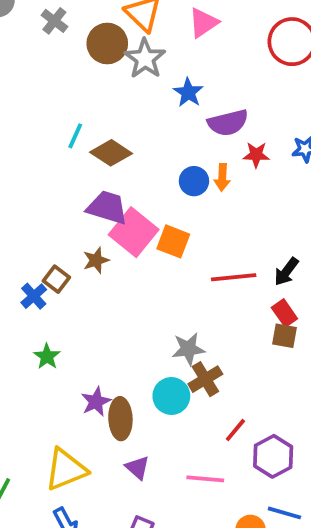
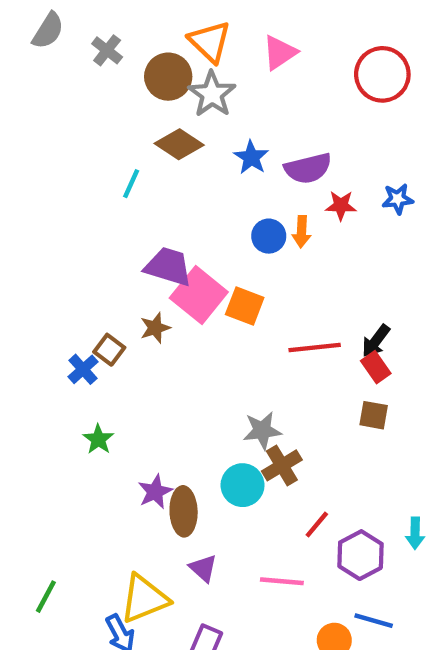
blue star: (188, 93) -> (251, 157), moved
brown diamond: (111, 153) -> (179, 144), moved
red rectangle: (284, 313) -> (376, 367), moved
yellow triangle: (66, 470) -> (144, 599), moved

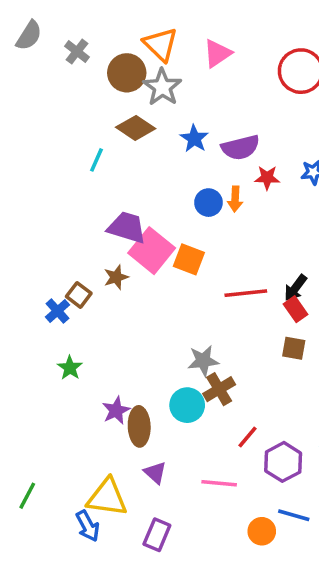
yellow triangle: (144, 599) -> (107, 497), turned 30

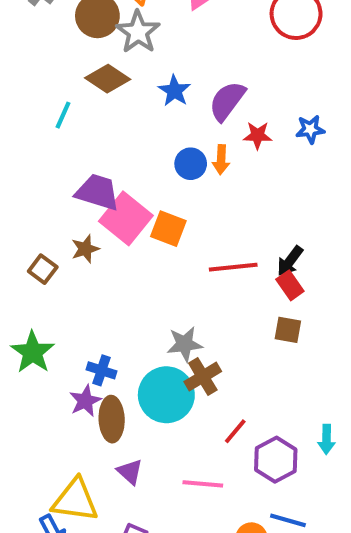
purple semicircle: (240, 147) -> (227, 101), turned 141
blue cross: (57, 311) -> (101, 370), moved, turned -30
green star: (70, 368) -> (33, 352), size x1.5
cyan circle: (187, 405) -> (166, 395), size x1.4

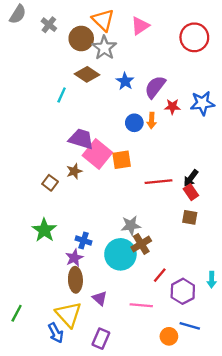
blue star: (310, 129) -> (202, 103), size x1.5
orange square: (168, 229) -> (122, 160), turned -30
brown ellipse: (112, 419) -> (75, 280), moved
yellow triangle: (75, 500) -> (69, 314), turned 40

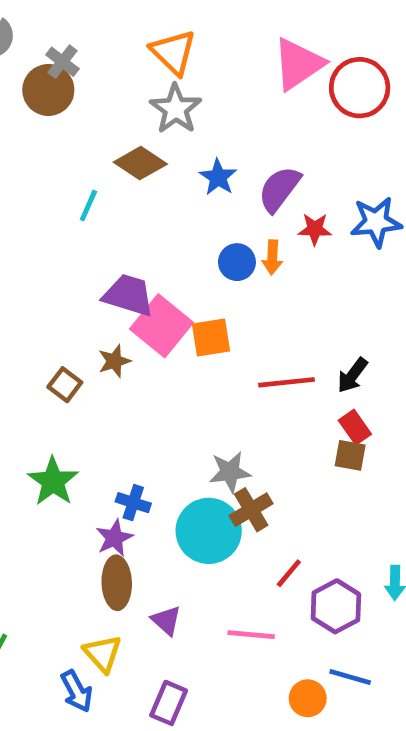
pink triangle: (140, 26) -> (298, 64), moved, size x1.4
brown circle: (81, 39) -> (48, 90), moved
red rectangle: (191, 192) -> (355, 427), moved
yellow triangle: (69, 314) -> (103, 653), size x0.7

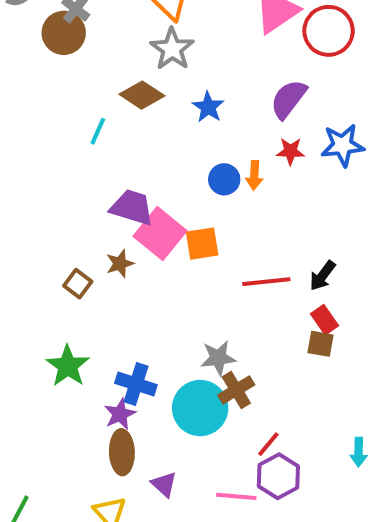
purple semicircle: (279, 189) -> (288, 99), moved
blue cross: (133, 503) -> (136, 384), size x1.4
purple hexagon: (336, 606) -> (278, 476), moved

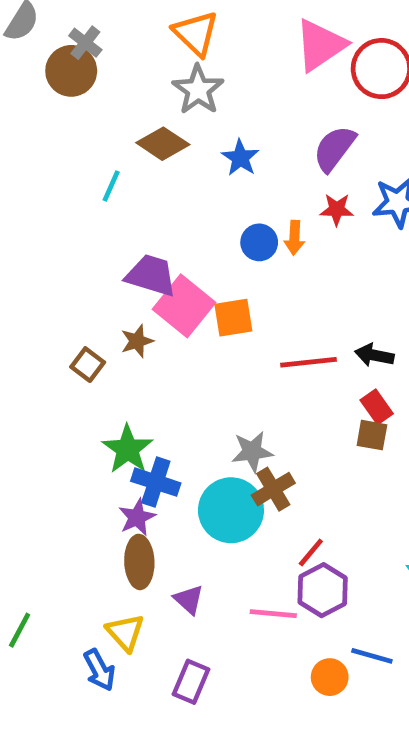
black arrow: (323, 276) -> (374, 355), turned 64
green star: (68, 366) -> (128, 449), moved

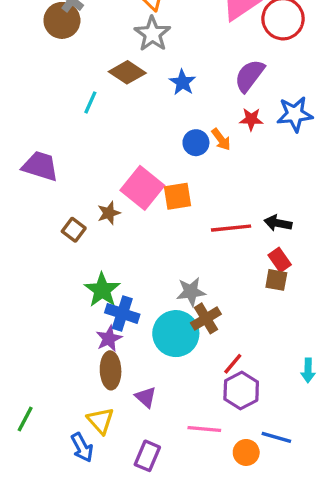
orange arrow: (294, 238) -> (221, 139), turned -40
purple trapezoid: (151, 275) -> (40, 166), moved
pink line: (273, 614) -> (204, 429), moved

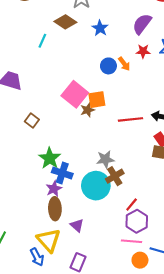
brown star: (109, 213) -> (87, 110), moved
yellow triangle: (100, 421) -> (49, 240), size x1.4
pink line: (204, 429) -> (132, 241), moved

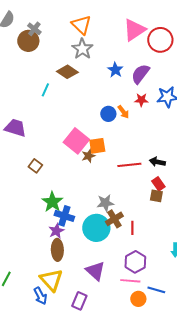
blue star: (100, 28) -> (115, 70), moved
red line: (132, 204) -> (132, 228), moved, turned -40
purple triangle: (77, 225) -> (95, 271), moved, size x1.5

